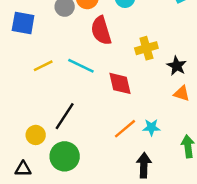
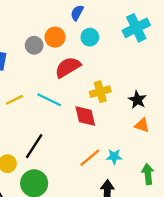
red semicircle: (101, 31) -> (68, 67), turned 76
yellow cross: (146, 48) -> (100, 92), moved

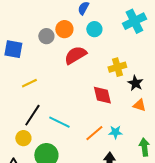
yellow cross: (100, 92) -> (117, 67), moved
cyan line: (49, 100) -> (59, 122), moved
red diamond: (85, 116) -> (102, 95), moved
black line: (34, 146) -> (32, 115), moved

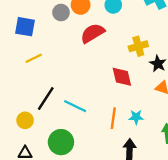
yellow line: (29, 83) -> (34, 58), moved
orange line: (94, 133) -> (113, 118), turned -42
yellow circle: (23, 138) -> (25, 120), moved

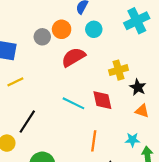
cyan line: (75, 106) -> (73, 103), moved
cyan star: (136, 117) -> (132, 140), moved

